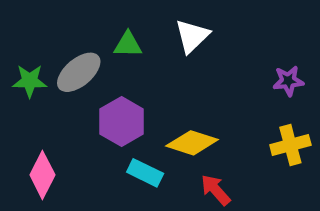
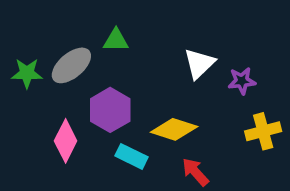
white triangle: (192, 36) -> (199, 63), moved
purple star: (288, 81) -> (242, 81), moved
pink diamond: (42, 175) -> (66, 141), moved

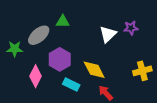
green star: (27, 73) -> (15, 49), moved
purple star: (242, 81) -> (131, 28), moved
yellow diamond: (174, 129) -> (94, 70), turned 45

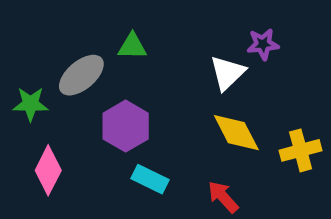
purple star: (131, 28) -> (263, 44), moved
yellow diamond: (94, 70) -> (236, 133), moved
pink diamond: (36, 76) -> (48, 170), moved

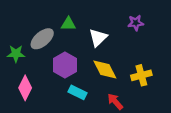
white triangle: (227, 73) -> (98, 38), moved
yellow diamond: (236, 133) -> (105, 70), moved
yellow cross: (301, 150) -> (141, 75), moved

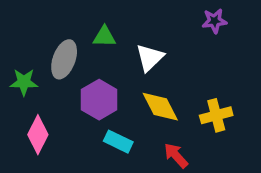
purple star: (136, 23) -> (214, 21), moved
gray ellipse: (42, 39) -> (64, 59), turned -30

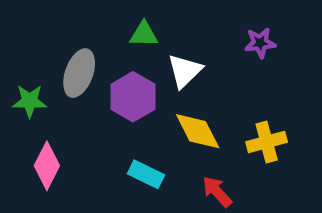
purple star: (214, 21) -> (260, 43), moved
green triangle: (104, 37) -> (144, 34), moved
purple hexagon: (99, 100) -> (133, 97), moved

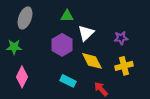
purple star: (260, 43) -> (121, 38), moved
gray ellipse: (79, 73) -> (25, 18), moved

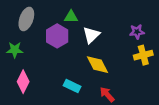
purple star: (121, 38) -> (137, 32), moved
purple hexagon: (62, 45) -> (57, 36), moved
yellow cross: (124, 66) -> (143, 55), moved

